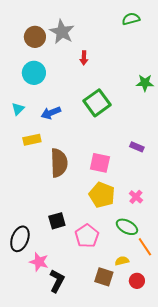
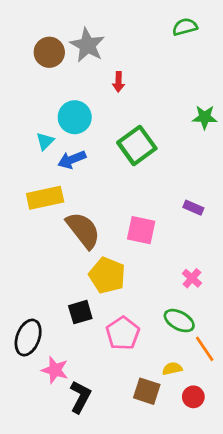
cyan circle: (34, 73) -> (75, 117), moved
cyan triangle: (18, 109) -> (45, 141), moved
yellow rectangle: (32, 140) -> (45, 198), size x1.4
brown semicircle: (59, 163) -> (83, 230), turned -36
yellow pentagon: (102, 195) -> (107, 275), moved

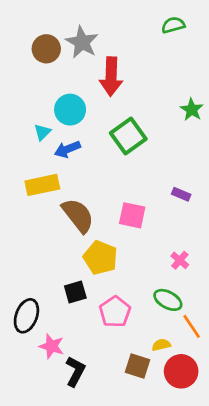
red arrow: (118, 82) -> (111, 77), size x2.0
green star: (205, 117) -> (192, 110), turned 30
red circle: (193, 397) -> (181, 371), size x1.6

